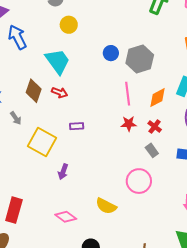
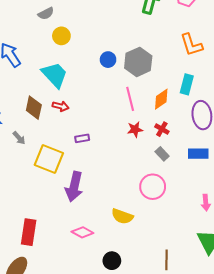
purple arrow: (63, 172) -> (74, 187), size x1.8

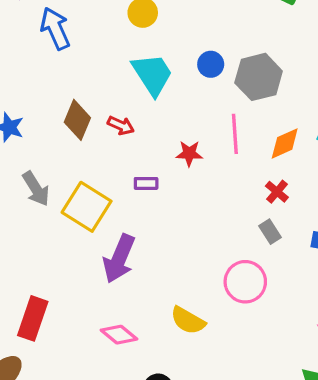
cyan trapezoid: (55, 75) -> (152, 74), moved
red star: (135, 129) -> (189, 154), moved
gray arrow: (19, 138) -> (36, 189), moved, size x1.5

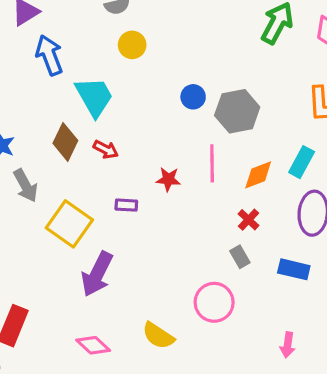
cyan trapezoid: (152, 74) -> (94, 97), moved
gray arrow: (36, 189) -> (26, 186), moved

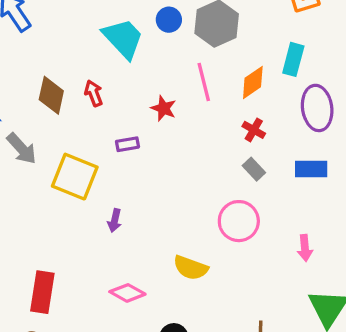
cyan trapezoid: (94, 97) -> (123, 38), moved
red arrow: (106, 149) -> (94, 93), turned -125
red star: (168, 179) -> (164, 108), turned 30
purple arrow: (97, 274) -> (115, 220), size x0.5
pink arrow: (288, 345) -> (305, 248), moved

